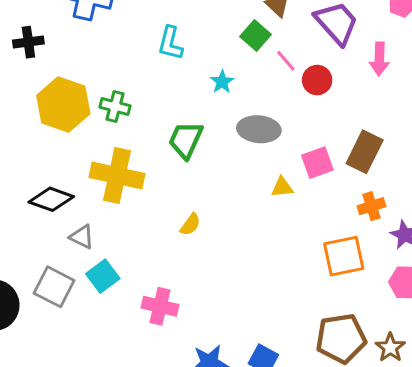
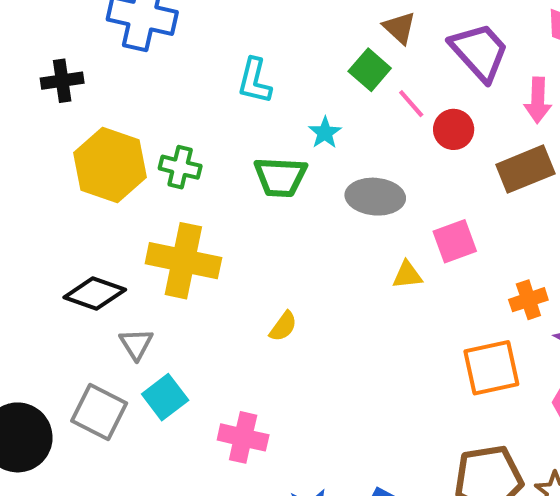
green trapezoid: (186, 140) -> (280, 177), moved, turned -111
brown rectangle: (365, 152) -> (525, 169), moved, turned 42
gray triangle: (82, 237) -> (136, 344), turned 32

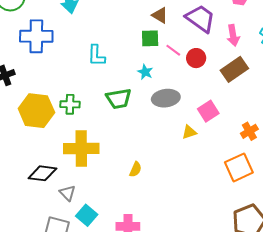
green square: (370, 70) -> (150, 38), turned -30
cyan star: (325, 133) -> (145, 72), moved

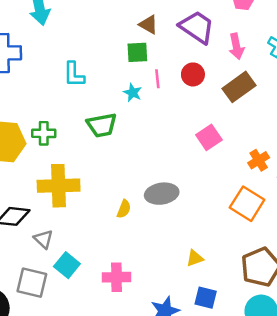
pink line: (173, 50) -> (157, 79), moved, turned 49
gray ellipse: (166, 98) -> (162, 194), moved
yellow triangle: (189, 132) -> (195, 258), moved
orange square: (239, 167) -> (247, 204), turned -32

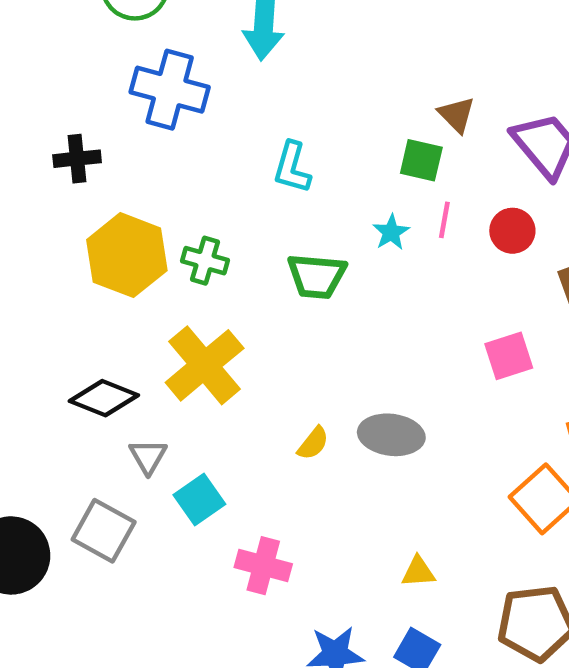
yellow cross: (59, 186) -> (205, 365), turned 36
cyan square: (67, 265) -> (199, 499), moved

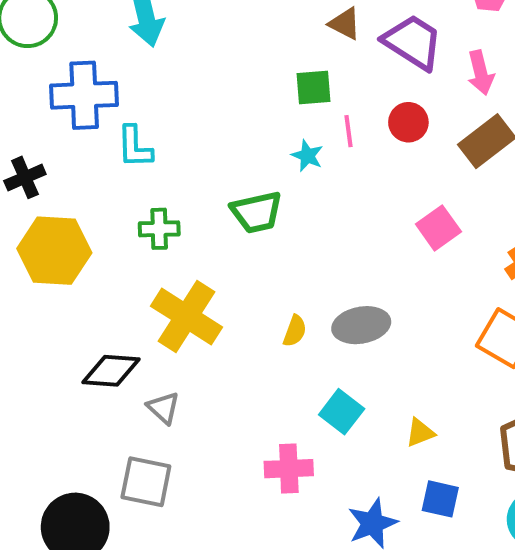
brown triangle: (457, 115) -> (345, 24), moved
cyan L-shape: (292, 167) -> (135, 147), moved
yellow hexagon: (127, 255) -> (54, 251), moved
yellow semicircle: (313, 443) -> (295, 331), moved
cyan square: (199, 499) -> (342, 412), moved

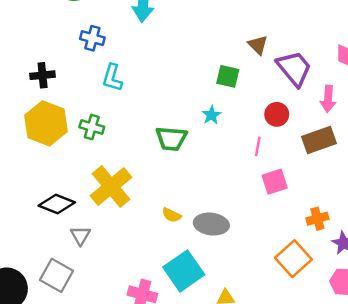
blue cross: (84, 95) -> (92, 38), size x0.6
pink line: (349, 131) -> (258, 146), moved
green cross: (159, 229) -> (92, 127), moved
yellow semicircle: (295, 331) -> (171, 215), turned 78
cyan square: (342, 412) -> (184, 271), size x1.5

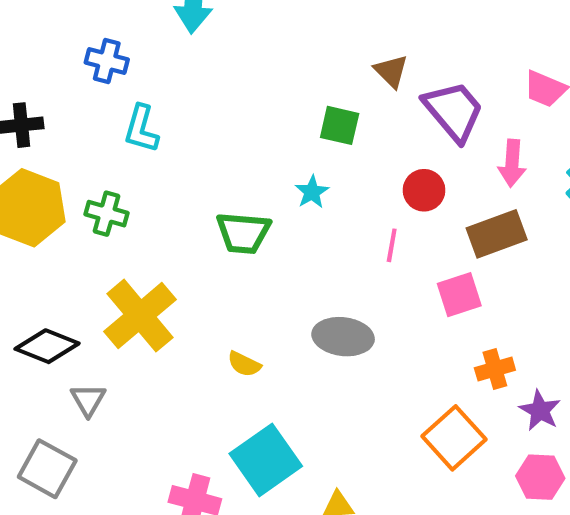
pink square: (275, 182) -> (459, 295), moved
gray ellipse: (211, 224) -> (343, 337), moved

